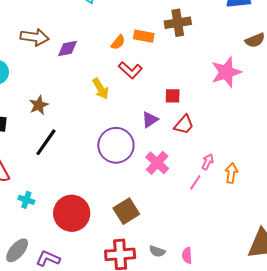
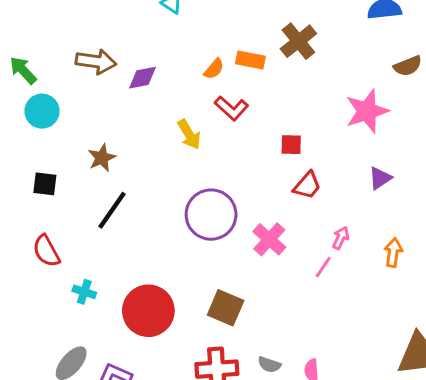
brown cross: (178, 23) -> (298, 41), turned -30
purple triangle: (150, 120) -> (380, 178), moved
orange arrow: (231, 173) -> (393, 252), moved
brown square: (126, 211) -> (226, 308), turned -35

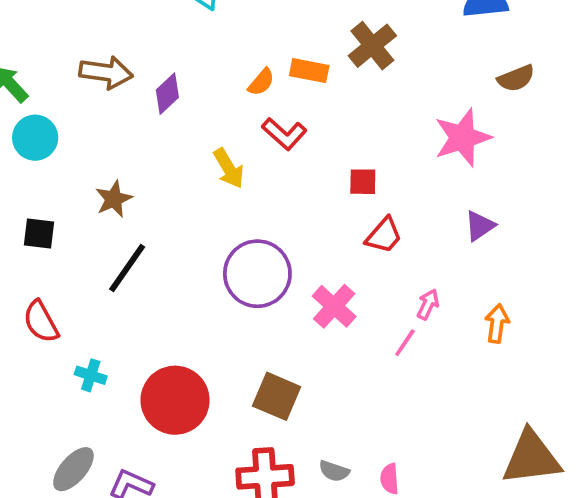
purple diamond: (143, 78) -> (167, 94), turned -32

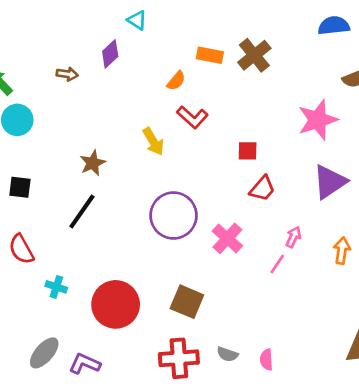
orange rectangle: (309, 71) -> (210, 55), moved
brown arrow: (106, 72) -> (67, 74), size x0.6
purple diamond: (167, 94) -> (110, 54), moved
brown star: (114, 199) -> (93, 163), moved
purple triangle: (480, 226) -> (330, 182), size x1.6

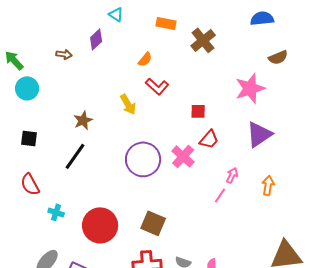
orange rectangle: (210, 55) -> (166, 23), moved
pink cross: (227, 238) -> (183, 156), moved

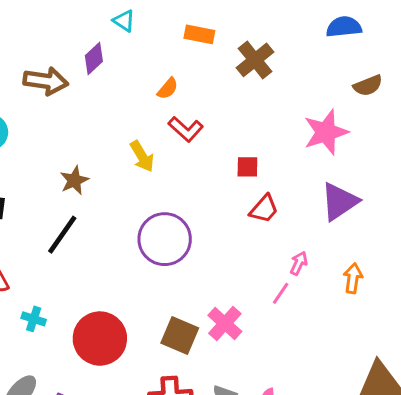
brown arrow: (64, 54) -> (46, 81), size x1.8
pink cross: (183, 156) -> (225, 323), moved

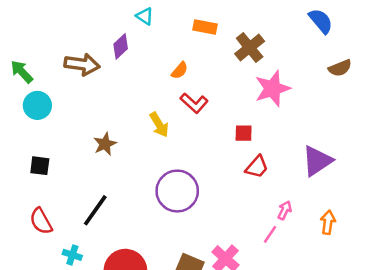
blue semicircle: (344, 27) -> (321, 21), turned 56
pink star: (326, 132) -> (272, 89), moved
black line: (62, 235) -> (95, 210), moved

